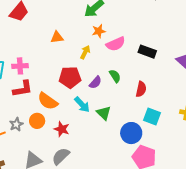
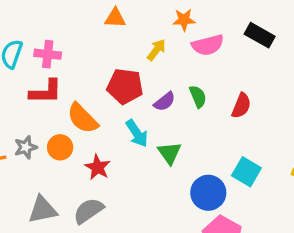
black rectangle: (147, 52) -> (260, 35), moved
red semicircle: (141, 89) -> (241, 106), moved

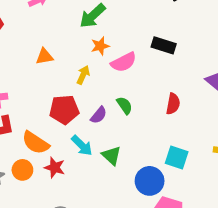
red semicircle: (241, 106) -> (173, 104), moved
red star: (98, 167) -> (55, 168), moved

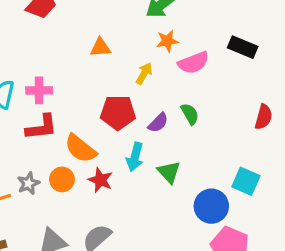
red semicircle: (173, 104) -> (263, 117), moved
cyan arrow: (82, 145) -> (135, 157), turned 55

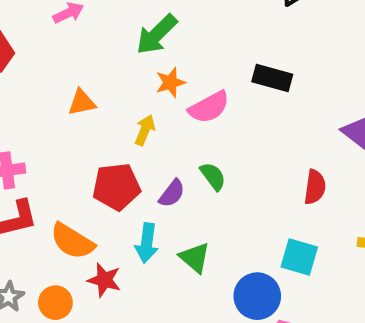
red semicircle: (263, 117) -> (315, 187), moved
orange circle: (62, 179) -> (55, 303), moved

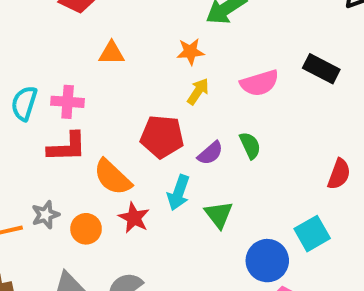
orange star: (170, 82) -> (190, 52), moved
orange triangle: (82, 102) -> (112, 53), moved
cyan square: (299, 257) -> (312, 234), turned 32

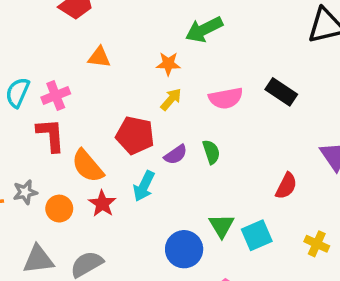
pink cross: (68, 102) -> (56, 95), turned -32
red L-shape: (67, 147) -> (51, 135), turned -99
green triangle: (219, 215) -> (221, 226), moved
blue circle: (267, 261) -> (184, 249), moved

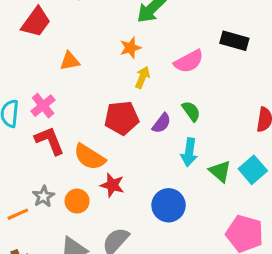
cyan arrow: (144, 186) -> (189, 152), moved
blue circle: (184, 249) -> (169, 205), moved

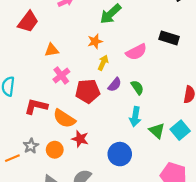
pink cross: (43, 106) -> (61, 75), moved
purple semicircle: (162, 123) -> (115, 85), moved
red L-shape: (50, 141) -> (36, 106), turned -55

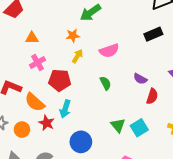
black rectangle: (169, 38) -> (153, 34), moved, turned -48
purple semicircle: (115, 85) -> (140, 79), moved, turned 72
cyan arrow: (135, 117) -> (65, 109), moved

